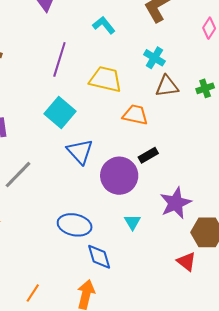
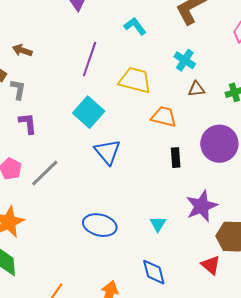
brown triangle: (167, 86) -> (196, 89), size x0.7
black rectangle: (148, 155) -> (176, 158), turned -66
purple circle: (119, 176) -> (219, 144), moved
blue diamond: (99, 257) -> (154, 272), moved

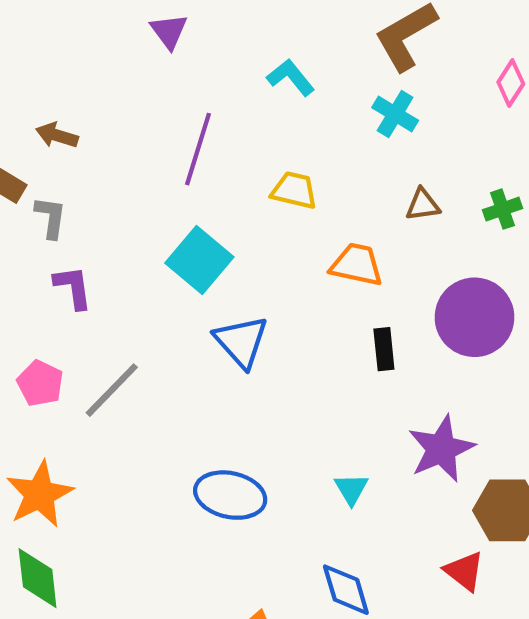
cyan cross: (185, 60) -> (395, 114), moved
yellow trapezoid: (135, 80) -> (294, 190), size x0.7

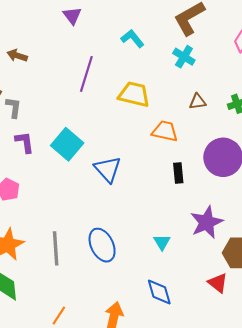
brown arrow: (57, 135) -> (17, 56), moved
yellow trapezoid: (294, 190) -> (134, 94), size x1.4
cyan square: (199, 260) -> (67, 144), moved
gray line: (112, 390) -> (56, 248), moved, turned -48
blue ellipse: (230, 495) -> (102, 245), turned 52

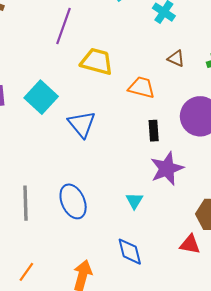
yellow trapezoid: (134, 94) -> (97, 62), moved
brown triangle: (198, 102) -> (176, 58), turned 30
purple star: (207, 222) -> (167, 169), moved
red triangle: (218, 283) -> (190, 244), turned -30

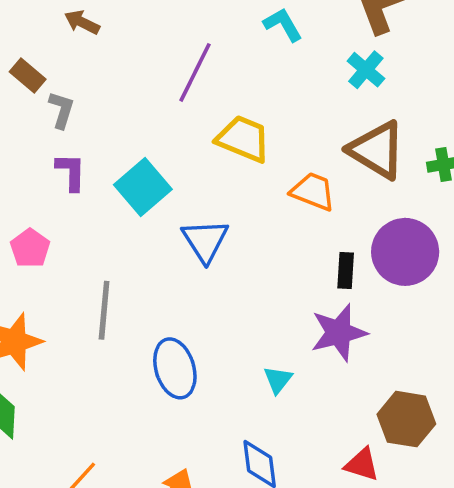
brown triangle: (176, 58) -> (377, 150), size x2.0
black rectangle: (154, 131) -> (346, 270), moved
gray line: (25, 203) -> (104, 310), moved

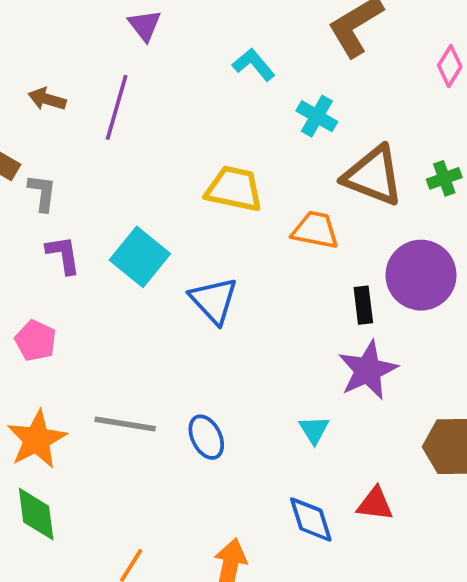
cyan cross: (366, 70) -> (317, 116), moved
purple line: (195, 72) -> (117, 107), moved
gray line: (104, 310) -> (125, 424), moved, turned -76
blue ellipse: (175, 368) -> (206, 437), size x0.7
red triangle: (362, 464) -> (375, 504), moved

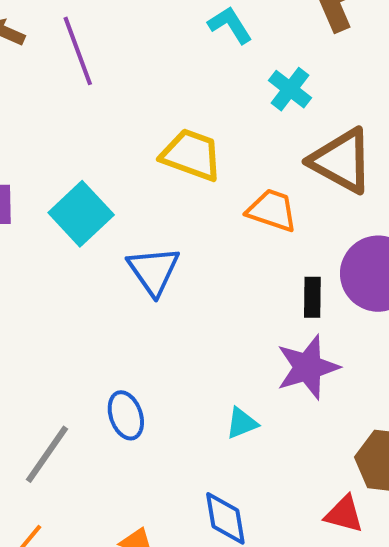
purple line: (117, 107) -> (78, 51), turned -44
gray line: (125, 424) -> (47, 454), moved, turned -72
cyan triangle: (314, 430) -> (242, 423), turned 32
red triangle: (375, 504) -> (344, 514), moved

